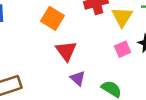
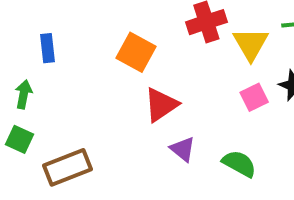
red triangle: (66, 51) -> (161, 105), turned 35

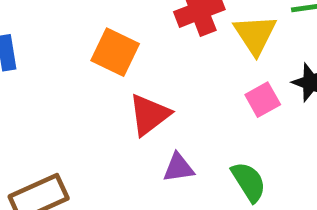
purple triangle: (183, 149) -> (179, 168), turned -44
green semicircle: (239, 164) -> (249, 182), turned 32

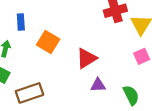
orange square: (115, 52) -> (48, 42), moved

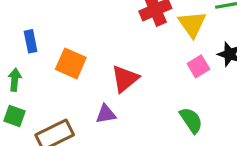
purple triangle: (98, 85) -> (106, 114), moved

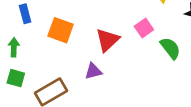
pink square: (198, 66) -> (144, 28), moved
green semicircle: (191, 120) -> (170, 48), moved

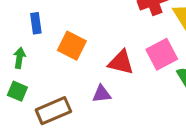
pink square: (144, 28) -> (162, 54), size x1.5
red triangle: (107, 40) -> (121, 62), turned 50

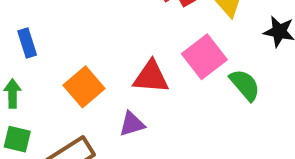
orange square: (72, 46) -> (84, 87), moved, turned 32

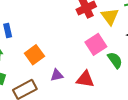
red triangle: (151, 77) -> (85, 79), moved

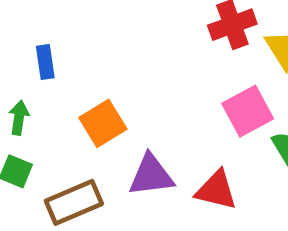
purple triangle: (57, 75) -> (151, 175), size x1.5

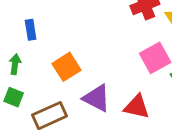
purple triangle: (151, 175) -> (97, 98), turned 36

